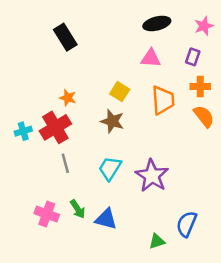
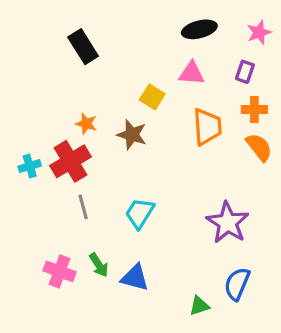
yellow square: (120, 92) -> (152, 97), moved
brown star: (112, 121) -> (132, 135), moved
purple star: (152, 176) -> (228, 223), moved

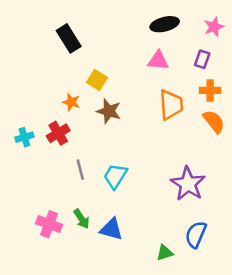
yellow square: (152, 97) -> (97, 80), moved
red cross: (71, 161) -> (58, 133), size x0.7
gray line: (83, 207) -> (80, 170), moved

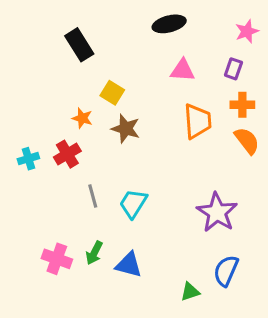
black ellipse: (165, 24) -> (169, 24), moved
green arrow: (82, 219) -> (94, 253), turned 60

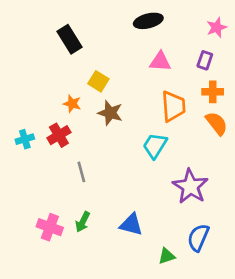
cyan trapezoid: (133, 203) -> (155, 146), moved
blue triangle: (129, 265) -> (131, 225), moved

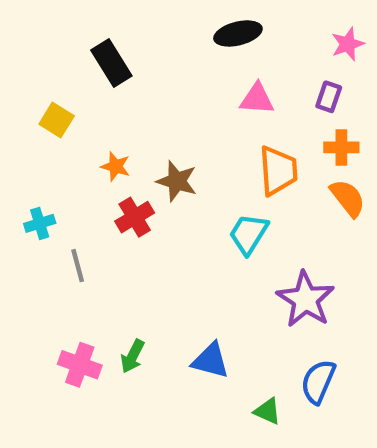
yellow square: (98, 81) -> (57, 120), moved
red cross: (59, 135) -> (135, 217), moved
gray line: (81, 172) -> (78, 266), moved
green triangle: (167, 256) -> (268, 411), turned 42

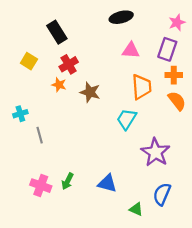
purple rectangle: (329, 97) -> (167, 49), size x1.5
red cross: (135, 217) -> (69, 64), moved

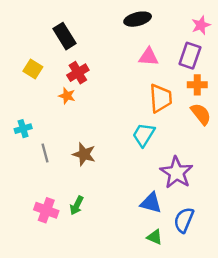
brown star: (90, 92) -> (84, 154), moved
blue triangle: (107, 183) -> (151, 203), moved

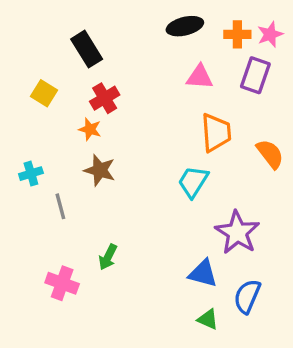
orange cross: (197, 85) -> (237, 34), moved
brown star: (84, 154) -> (100, 170), moved
green arrow: (77, 205) -> (108, 257), moved

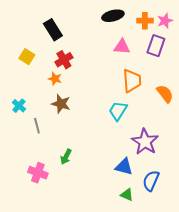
cyan cross: (31, 174) -> (19, 106), turned -32

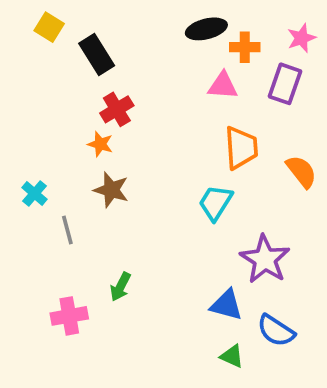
orange cross: (145, 21) -> (245, 47), moved
yellow square: (27, 57) -> (49, 27), moved
pink cross: (38, 173) -> (69, 316), turned -30
blue semicircle: (151, 181) -> (276, 331), turned -80

